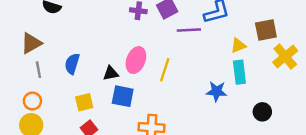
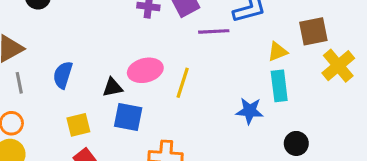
pink ellipse: (136, 60) -> (145, 70), turned 55
black circle: (262, 112) -> (296, 143), moved

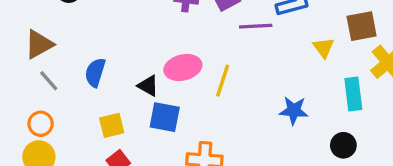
yellow triangle: (278, 52) -> (324, 48), turned -45
gray line: (19, 83) -> (49, 81), turned -30
cyan rectangle: (279, 86) -> (353, 94), moved
black triangle: (113, 87) -> (148, 86), turned 40

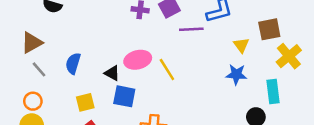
yellow line: (223, 81) -> (167, 69), turned -50
cyan rectangle: (353, 94) -> (273, 91), moved
blue star: (294, 111) -> (236, 74), moved

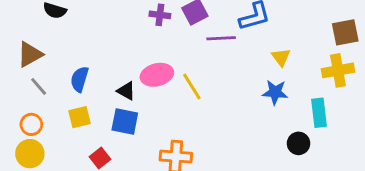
brown square: (269, 29) -> (345, 32), moved
yellow cross: (289, 56) -> (338, 70), turned 30
blue square: (124, 96) -> (125, 121), moved
yellow square: (85, 102) -> (80, 117), moved

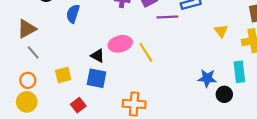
yellow triangle: (281, 57) -> (221, 31), moved
blue semicircle: (80, 79) -> (73, 14), moved
blue star: (275, 92) -> (207, 78), moved

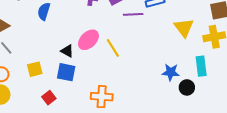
yellow triangle: (221, 31) -> (184, 28), size x1.5
pink ellipse: (120, 44) -> (88, 40), turned -30

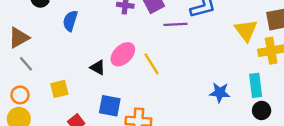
yellow triangle: (184, 28) -> (246, 30), moved
blue square: (66, 72) -> (110, 106), moved
black circle: (187, 87) -> (262, 110), moved

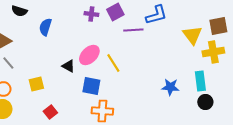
blue square: (110, 106) -> (91, 86), moved

